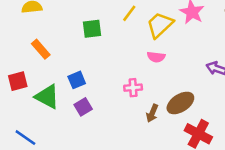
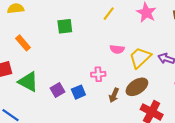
yellow line: (129, 13) -> (109, 14), moved
yellow trapezoid: (160, 25) -> (140, 58), moved
blue square: (77, 80) -> (78, 92), moved

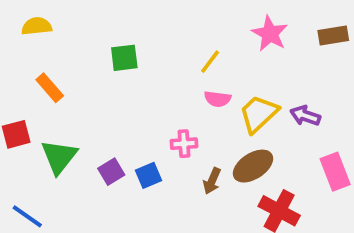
yellow line: (109, 14) -> (210, 62), moved
green triangle: (28, 82) -> (59, 157), turned 40

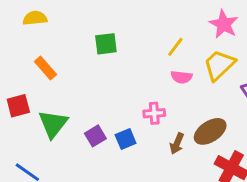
yellow trapezoid: (259, 114) -> (219, 65), moved

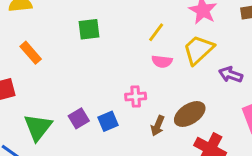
green triangle: (53, 124) -> (38, 127), moved

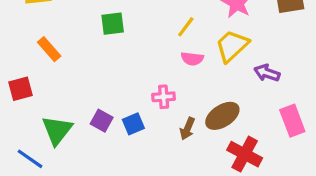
purple square: (79, 118) -> (102, 121), turned -30

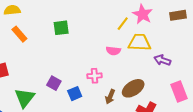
yellow line: (186, 27) -> (123, 24), moved
yellow trapezoid: (232, 46) -> (139, 42), turned 45
orange rectangle: (49, 49) -> (19, 34), moved
purple square: (102, 121) -> (54, 83), moved

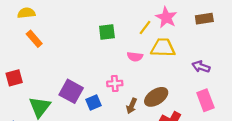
green square: (61, 28) -> (107, 32), moved
purple arrow: (162, 60) -> (201, 67), moved
purple square: (54, 83) -> (71, 91), size x1.5

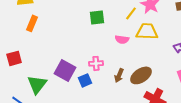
orange rectangle: (34, 39) -> (32, 23), turned 63
pink cross: (115, 83) -> (96, 63), moved
brown arrow: (132, 106) -> (119, 75), moved

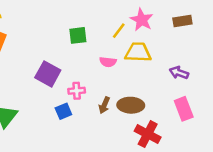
purple square: (65, 70) -> (48, 74), moved
brown ellipse: (141, 75) -> (131, 105), turned 35

